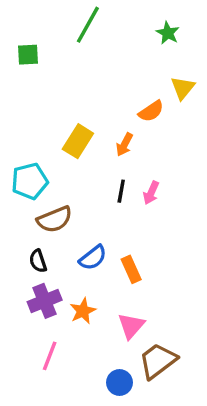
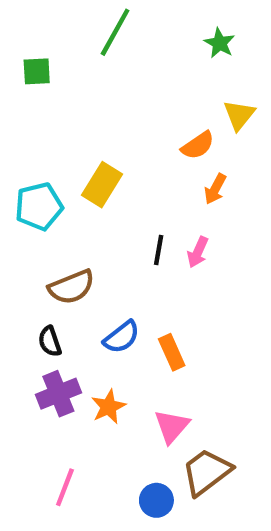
orange arrow: (124, 144) -> (215, 189), moved
cyan pentagon: (30, 181) -> (39, 206), moved
pink line: (50, 356) -> (65, 487), moved

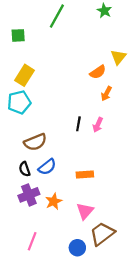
green star: (220, 43) -> (104, 11), moved
yellow rectangle: (102, 185) -> (25, 75), moved
blue semicircle: (122, 337) -> (47, 167), moved
orange rectangle: (172, 352) -> (85, 174), turned -70

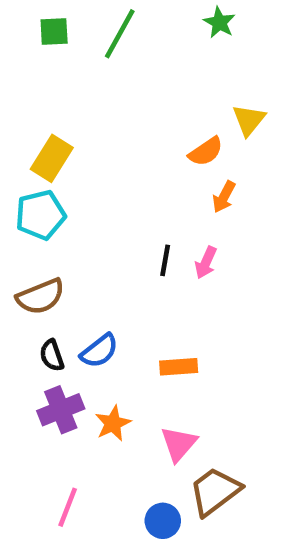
green square: (18, 35) -> (54, 32), moved
brown semicircle: (35, 142) -> (40, 297), moved

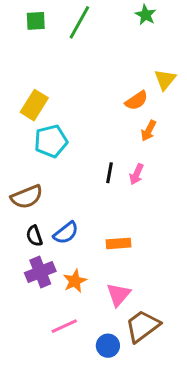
cyan pentagon: (40, 215) -> (51, 141), moved
pink line: (68, 507) -> (64, 326), moved, turned 44

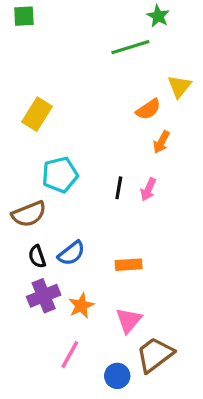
green square: (36, 21) -> (24, 16), moved
green line: (79, 22) -> (130, 47), moved, turned 44
cyan pentagon: (51, 141) -> (60, 175), moved
pink line: (64, 326) -> (70, 355), turned -36

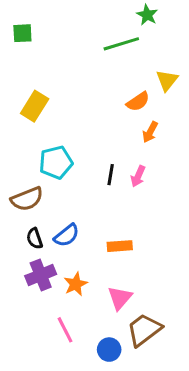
green square: (24, 16) -> (22, 33), moved
pink line: (70, 355) -> (65, 330), turned -56

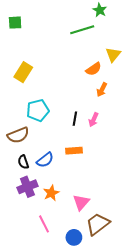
orange rectangle: (120, 246) -> (74, 151), moved

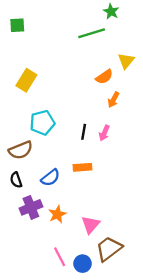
black semicircle: (23, 162) -> (16, 180), moved
pink line: (44, 224) -> (60, 257), moved

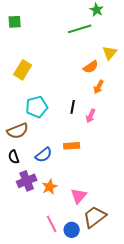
black line: (84, 132) -> (73, 107), moved

